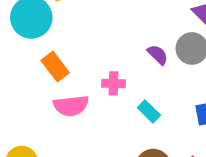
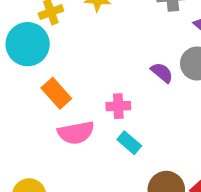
cyan rectangle: (149, 111) -> (129, 143), moved

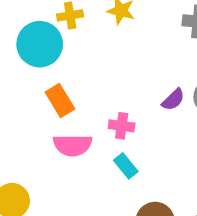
purple semicircle: (162, 73) -> (173, 100), turned 85

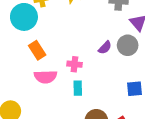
cyan rectangle: (126, 166) -> (78, 88), turned 40

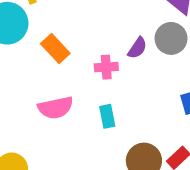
orange rectangle: (37, 50) -> (55, 49), moved
pink cross: (74, 64) -> (106, 67), moved

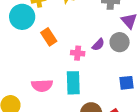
pink semicircle: (56, 108) -> (42, 85), moved
cyan rectangle: (107, 116) -> (73, 83), size x1.6

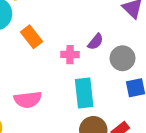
gray circle: (120, 42) -> (123, 58), moved
cyan rectangle: (73, 83) -> (84, 93), moved

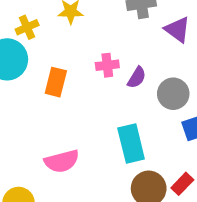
orange rectangle: (31, 37) -> (56, 82), turned 60
pink cross: (70, 55) -> (107, 65), moved

